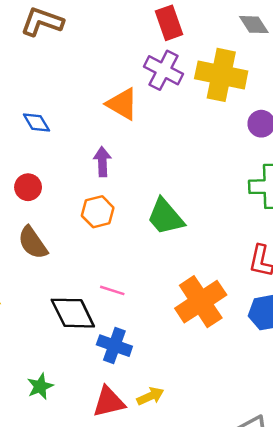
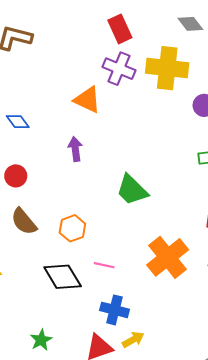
orange hexagon: (98, 212) -> (72, 228), moved
pink line: (112, 290) -> (104, 265), moved
blue cross: (114, 346) -> (114, 310), moved

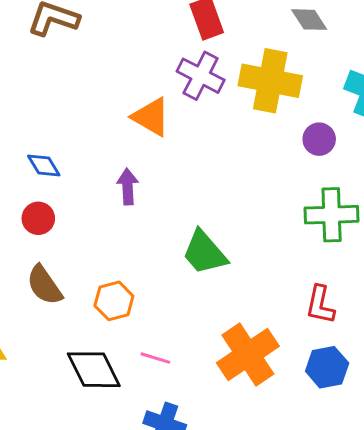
blue diamond: (18, 122) -> (44, 166), moved

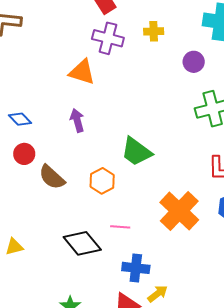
yellow cross: (270, 81) -> (154, 31), size x0.5
brown semicircle: (44, 285) -> (52, 177), moved
orange hexagon: (114, 301) -> (102, 181), moved

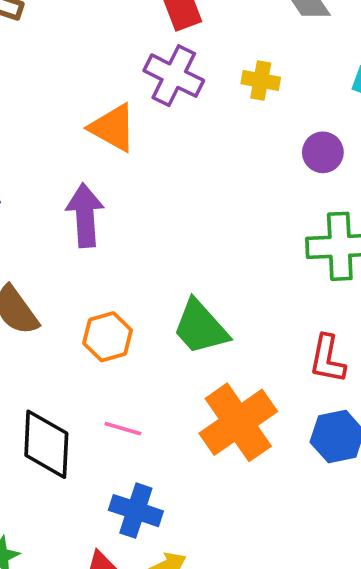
purple arrow: (77, 120) -> (85, 215), size x1.4
green trapezoid: (136, 152) -> (200, 327), moved
black diamond: (82, 243) -> (46, 444), turned 30

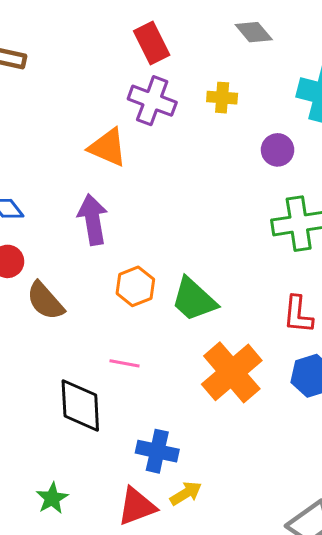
orange hexagon: (108, 337) -> (135, 286), moved
pink line: (123, 429) -> (125, 363), moved

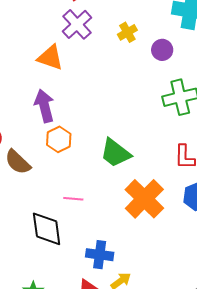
yellow cross: (222, 98) -> (127, 32), moved, turned -30
purple cross: (152, 101) -> (77, 24), turned 32
orange hexagon: (135, 286) -> (59, 139), moved

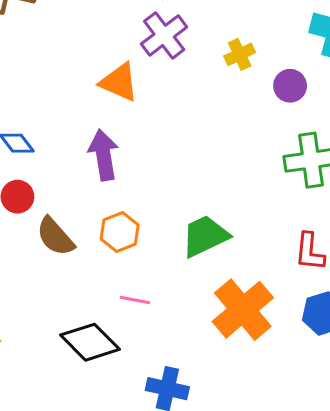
orange hexagon: (59, 139) -> (120, 232), moved
green trapezoid: (115, 153) -> (205, 236), turned 112
black diamond: (47, 229) -> (90, 342), turned -42

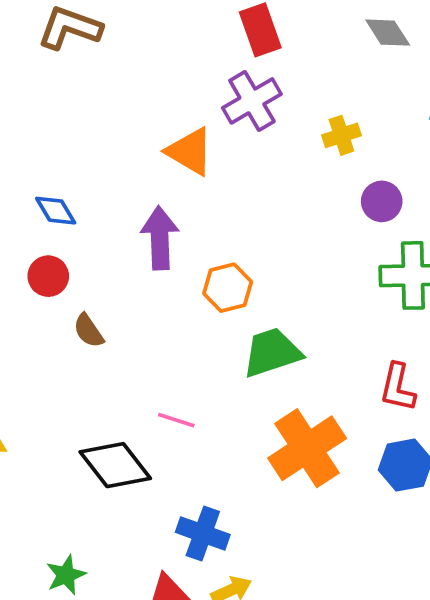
purple circle: (290, 86) -> (382, 201), moved
orange hexagon: (120, 232) -> (228, 288), moved
brown semicircle: (55, 237) -> (89, 331), size x0.7

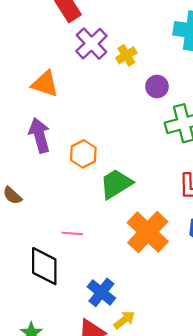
purple cross: (252, 101) -> (91, 44), moved
black diamond: (115, 465) -> (44, 266), turned 51
blue cross: (203, 533) -> (101, 292), turned 32

